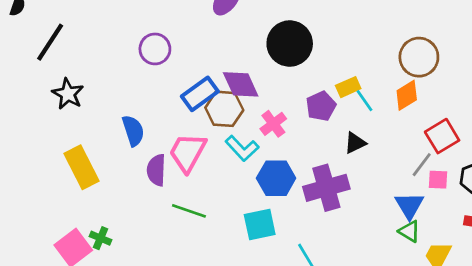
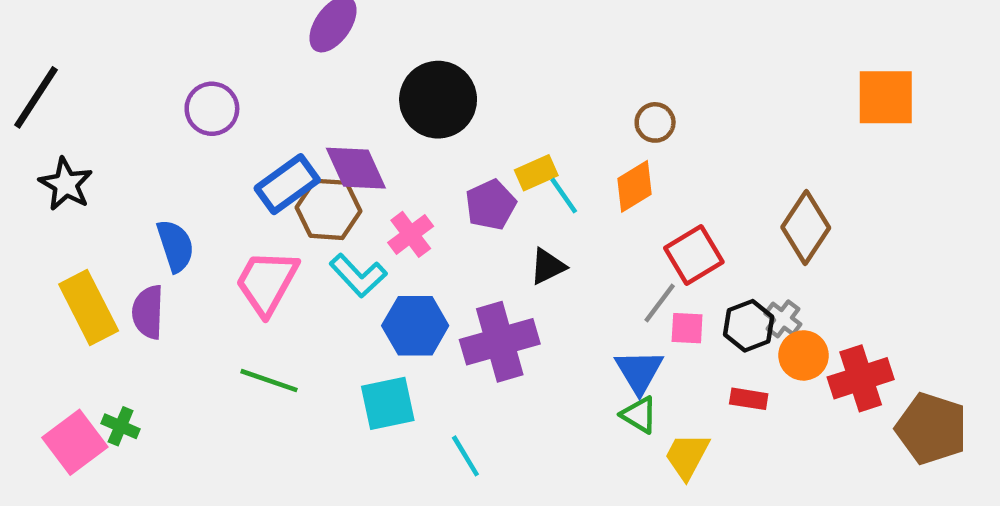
brown circle: (419, 57) -> (655, 122), size x0.6
purple semicircle: (156, 170) -> (148, 312), moved

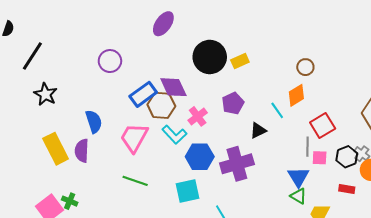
yellow rectangle: (536, 173) -> (240, 61), moved
cyan line: (564, 196) -> (277, 110), moved
gray line: (660, 303) -> (307, 147), turned -36

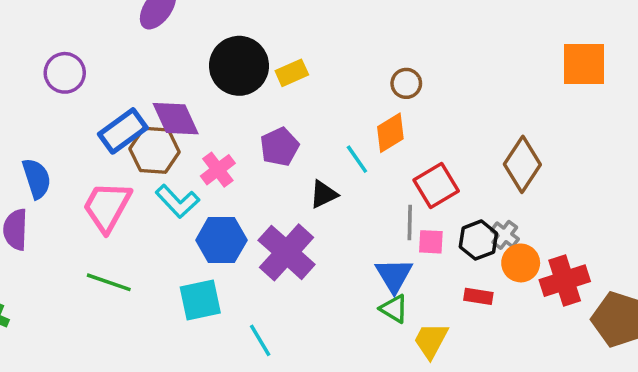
purple cross: (237, 164) -> (287, 252), turned -32

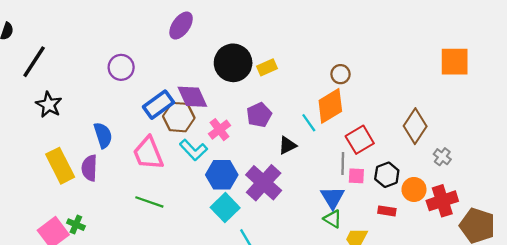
orange diamond: (390, 133) -> (330, 106), size x1.4
pink trapezoid: (107, 207) -> (148, 153), turned -51
gray cross: (505, 235) -> (442, 157), moved
cyan square: (200, 300) -> (225, 208), moved, turned -32

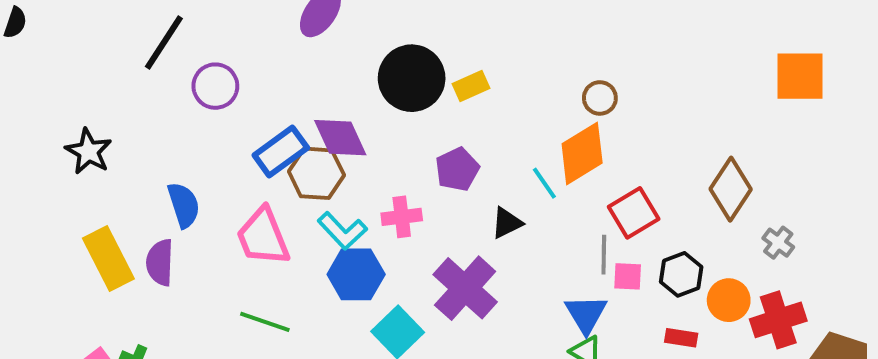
black line: (34, 62) -> (164, 42), moved
pink cross: (219, 130) -> (402, 217), moved, turned 30
blue hexagon: (222, 175) -> (356, 274), moved

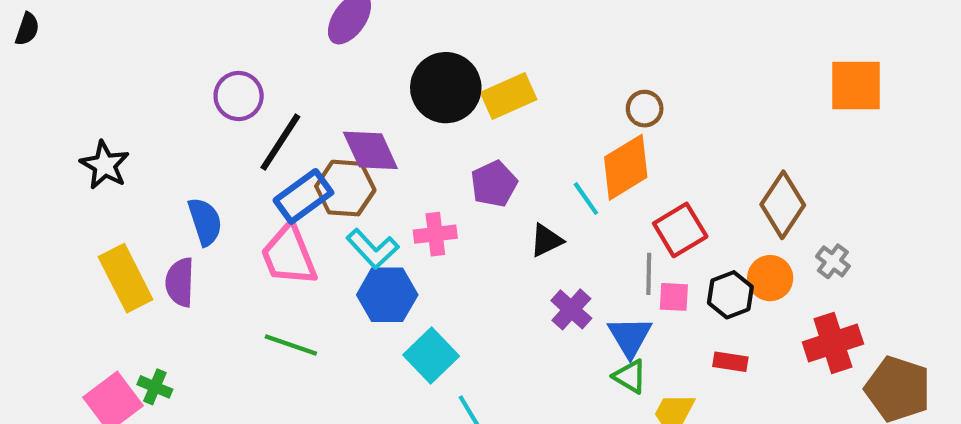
black line: (164, 42) -> (280, 142), moved
yellow rectangle: (471, 86) -> (509, 96), size x1.4
blue rectangle: (281, 151) -> (303, 196), moved
purple cross: (465, 288) -> (571, 309), moved, size x0.6
orange circle: (729, 300) -> (770, 278), moved

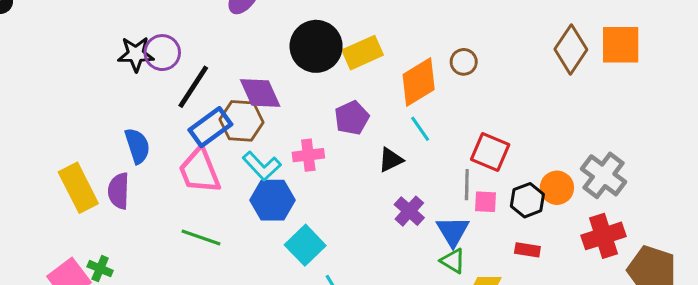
black star: (105, 165) -> (136, 54), moved, turned -30
orange diamond: (626, 167) -> (419, 82), moved
brown diamond: (783, 205) -> (571, 49), moved
red square: (680, 230) -> (490, 152), turned -36
gray cross: (833, 261) -> (604, 175), size x1.8

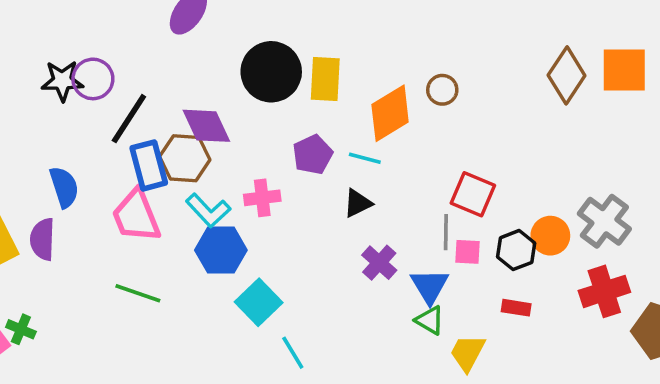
yellow rectangle: (363, 53) -> (325, 79), turned -63
blue rectangle: (210, 127) -> (149, 165), turned -69
cyan line: (420, 129) -> (365, 158), moved, turned -40

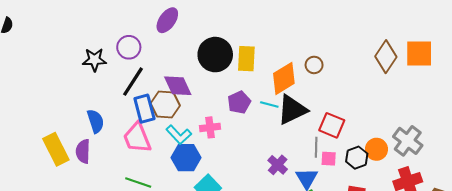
purple circle: (93, 79) -> (129, 47), moved
black triangle: (358, 203) -> (292, 110), moved, size x1.8

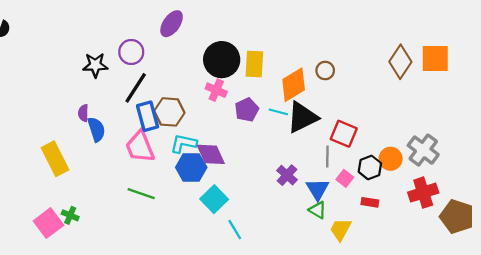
purple diamond: (178, 86) -> (211, 154), moved
pink cross: (210, 127) -> (216, 90), moved, turned 30
cyan L-shape: (179, 135) -> (184, 144), turned 145
purple semicircle: (83, 151) -> (83, 113), moved, size x0.7
pink square: (329, 159) -> (345, 178), moved, turned 35

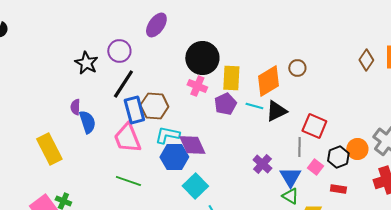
brown diamond: (400, 62) -> (366, 60), size x0.7
yellow rectangle: (254, 64) -> (231, 78), moved
black star: (95, 65) -> (86, 63), turned 30
black triangle: (302, 117) -> (276, 111), size x0.7

